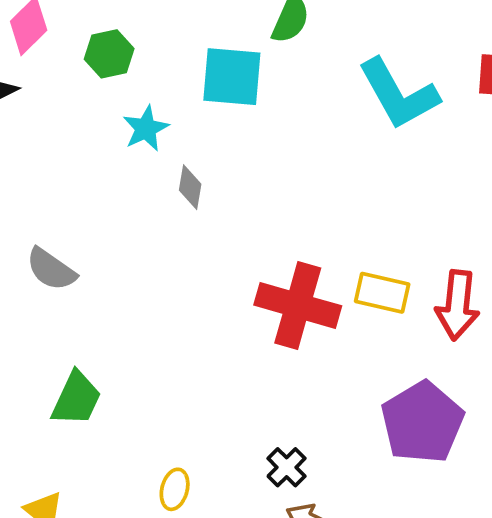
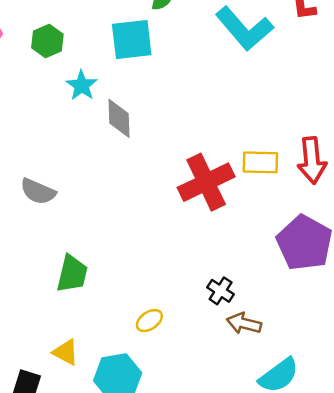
gray diamond: (190, 187) -> (119, 118), size x1.4
red cross: (298, 305) -> (206, 182), turned -30
yellow ellipse: (175, 489) -> (149, 321), turned 52

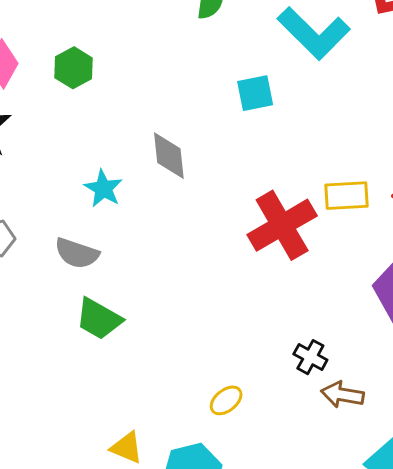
cyan square: (132, 39) -> (255, 93), moved, size x0.7
cyan star: (82, 85) -> (103, 188), moved
green trapezoid: (72, 274) -> (99, 319), moved, turned 111

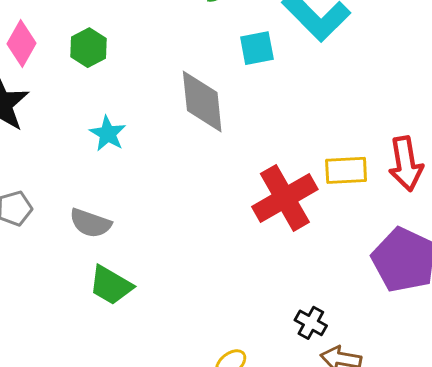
cyan square: (255, 93) -> (257, 48), moved
gray diamond: (169, 156) -> (202, 101), moved, size x1.4
cyan star: (103, 188) -> (108, 134), moved

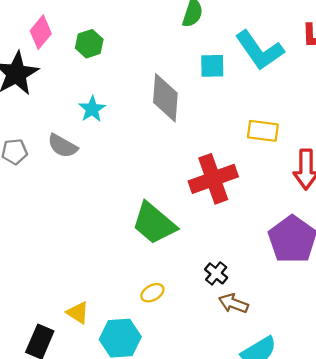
yellow rectangle: (346, 170) -> (263, 131), moved
gray semicircle: (90, 223) -> (62, 146), moved
green trapezoid: (111, 285) -> (154, 223), moved, size x1.4

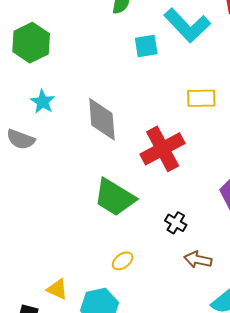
green hexagon: (89, 44) -> (31, 43), size x1.5
gray diamond: (165, 98) -> (102, 119), moved
black cross: (216, 273) -> (176, 223), moved

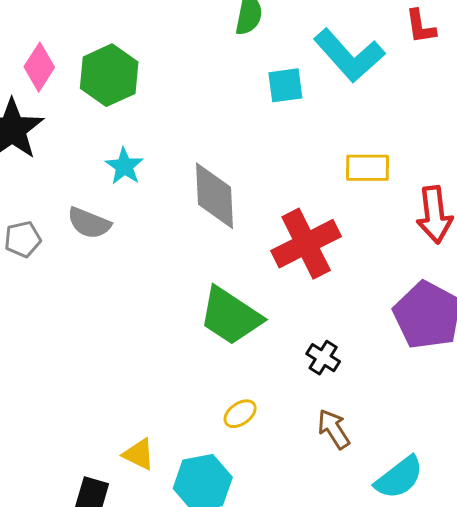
brown arrow: (198, 260) -> (334, 429), moved, turned 44

